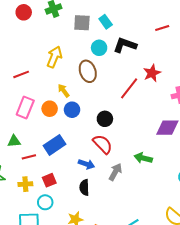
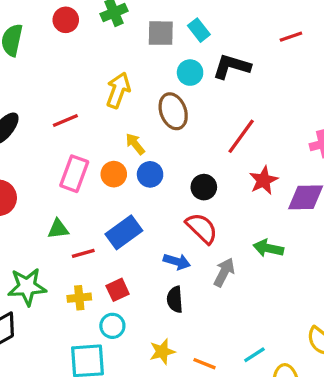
red star: (152, 73) -> (264, 180), moved

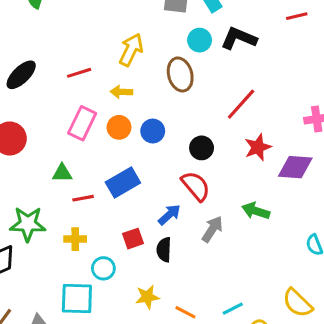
yellow arrow: (135, 144) -> (121, 92), moved, turned -55
blue arrow: (177, 262) -> (169, 215), turned -65
red square: (118, 290) -> (133, 239), moved

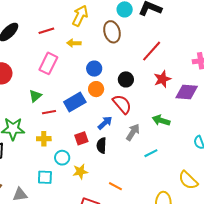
orange circle: (119, 127) -> (96, 89), moved
green triangle: (62, 173) -> (35, 96), turned -40
yellow star: (147, 297) -> (80, 172), moved
cyan square: (77, 299) -> (45, 177), size x0.7
cyan line: (233, 309) -> (151, 153), moved

